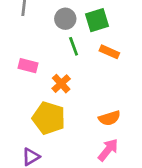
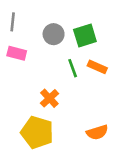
green line: (74, 46) -> (73, 68), moved
pink rectangle: (28, 66) -> (17, 53), moved

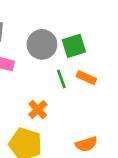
gray circle: (54, 34) -> (42, 44), size x1.4

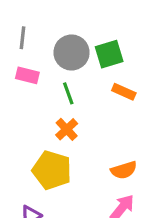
green line: (61, 79) -> (68, 93), moved

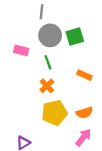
gray line: (22, 38) -> (41, 12), moved
orange rectangle: (124, 92) -> (84, 75), moved
yellow pentagon: (52, 170) -> (54, 113), moved, turned -30

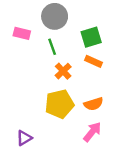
green square: (75, 36) -> (91, 37), moved
orange cross: (47, 86) -> (63, 71), moved

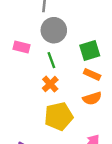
orange cross: (63, 71) -> (50, 84), moved
orange semicircle: (93, 104) -> (92, 98), moved

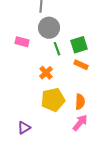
green line: (51, 60) -> (57, 49), moved
orange semicircle: (92, 98) -> (80, 102), moved, turned -70

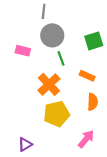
green square: (79, 45) -> (94, 41), moved
orange cross: (46, 73) -> (49, 84), size x1.5
orange semicircle: (80, 102) -> (93, 102), moved

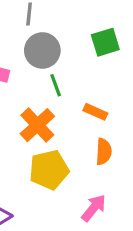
green square: (94, 41) -> (105, 42), moved

